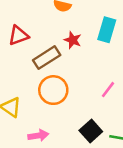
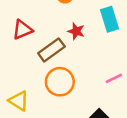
cyan rectangle: (107, 30) -> (109, 19), turned -30
pink line: (108, 90) -> (114, 78), turned 30

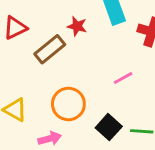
orange circle: (60, 82) -> (68, 104), moved

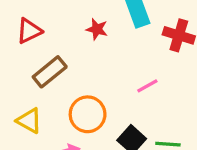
brown rectangle: (50, 49) -> (50, 72), moved

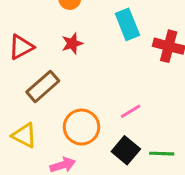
red star: (97, 29) -> (72, 43), moved, turned -30
pink line: (147, 86) -> (131, 111), moved

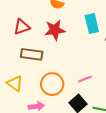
red star: (72, 43) -> (55, 30), size x1.5
brown rectangle: (43, 86) -> (32, 54), turned 40

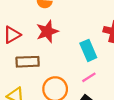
cyan rectangle: (92, 23) -> (88, 50), moved

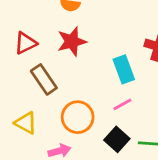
brown rectangle: (28, 62) -> (44, 79), turned 55

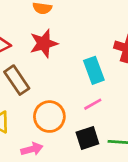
black square: (117, 139) -> (87, 138), turned 30

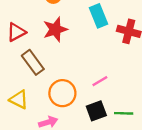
cyan rectangle: (94, 70) -> (99, 16), moved

